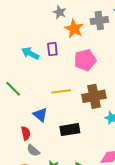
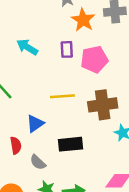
purple rectangle: (52, 49) -> (67, 49), moved
blue triangle: (40, 115) -> (35, 124), turned 42
gray semicircle: (33, 150) -> (38, 162), moved

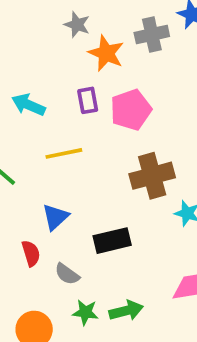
yellow line: (62, 96) -> (64, 153), moved

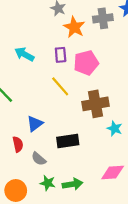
yellow line: (64, 153) -> (60, 86), moved, turned 55

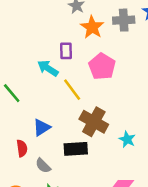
cyan arrow: (24, 54) -> (48, 68), moved
purple rectangle: (61, 55) -> (66, 51), moved
pink pentagon: (86, 63) -> (102, 66), turned -30
brown cross: (95, 104) -> (94, 122), moved, turned 35

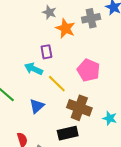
pink pentagon: (102, 66) -> (89, 70), moved
blue triangle: (42, 127) -> (37, 106), moved

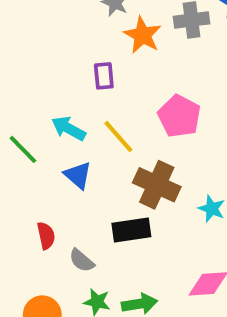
cyan arrow: (34, 69) -> (68, 128), moved
blue triangle: (37, 106) -> (78, 175), turned -42

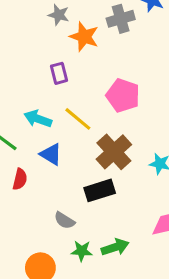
brown cross: (157, 185) -> (114, 152), turned 32
red semicircle: (46, 236) -> (20, 179), moved, turned 35

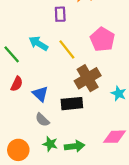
blue triangle: (51, 154) -> (40, 94), moved

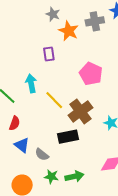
cyan arrow: (38, 43) -> (31, 83), turned 54
yellow line: (67, 49) -> (54, 100), moved
blue triangle: (40, 94) -> (22, 145), moved

